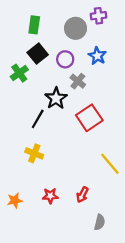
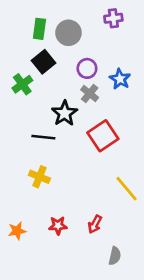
gray circle: (76, 28) -> (69, 33), moved
blue star: (97, 56) -> (120, 79), moved
purple circle: (65, 59) -> (87, 68), moved
black line: (38, 119) -> (43, 137), turned 66

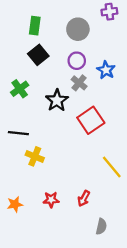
purple cross: (113, 18) -> (109, 12), moved
gray circle: (69, 33) -> (78, 29), moved
green cross: (22, 84) -> (20, 89), moved
black line: (43, 137) -> (18, 133), moved

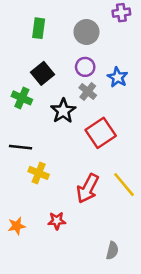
black square: (38, 55) -> (43, 73), moved
green cross: (20, 89) -> (22, 98), turned -30
red arrow: (84, 198) -> (88, 188), moved, size x1.6

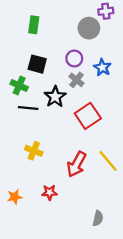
gray circle: (86, 32) -> (89, 28), moved
black square: (43, 73) -> (37, 64), turned -36
black line: (21, 147) -> (28, 108), moved

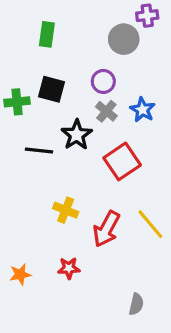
blue star: (102, 67) -> (143, 110), moved
green cross: (19, 86) -> (17, 102), moved, turned -30
yellow cross: (34, 151) -> (66, 210), moved

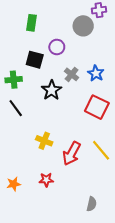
purple circle: (103, 81) -> (57, 47), moved
green cross: (17, 102) -> (14, 80), moved
black line: (39, 150) -> (16, 108), moved, turned 48
red square: (122, 161) -> (97, 107), moved, turned -30

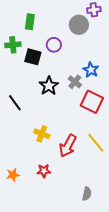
gray cross: (72, 74) -> (75, 82), moved
green cross: (14, 80) -> (13, 45), moved

